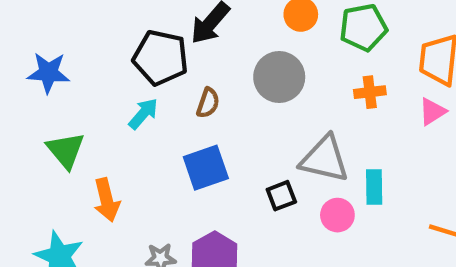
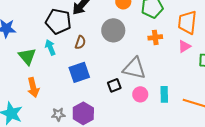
cyan arrow: (143, 114) -> (50, 47), turned -63
green triangle: (66, 150) -> (27, 56), moved
cyan rectangle: (374, 187) -> (164, 94), moved

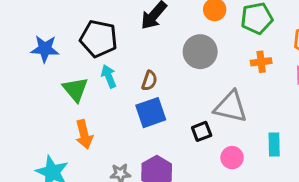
black pentagon: (58, 21) -> (99, 39), moved
brown semicircle: (80, 42) -> (149, 81), moved
pink circle: (140, 94) -> (232, 158), moved

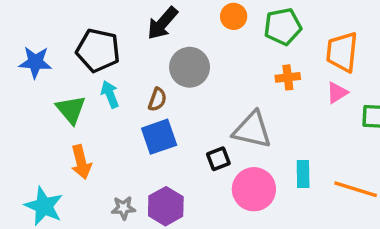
gray circle: (200, 52) -> (190, 67), moved
pink circle: (232, 158) -> (254, 189), size x1.6

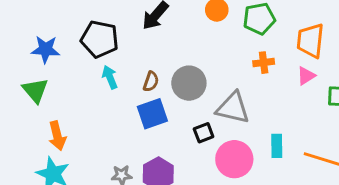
gray circle: (190, 67) -> (189, 83), moved
green triangle: (71, 110) -> (35, 90), moved
orange arrow: (81, 162) -> (57, 136), moved

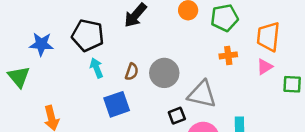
green triangle: (35, 90) -> (19, 77), moved
blue square: (152, 114) -> (117, 104), moved

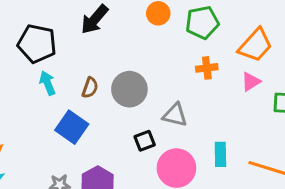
orange trapezoid: (268, 37) -> (255, 45), turned -144
gray triangle: (202, 94) -> (175, 115), size x0.7
blue square: (117, 104) -> (72, 127), turned -36

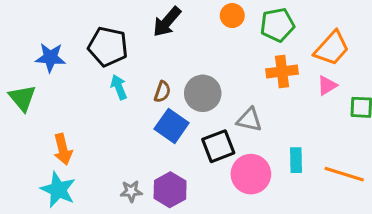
orange cross: (207, 68) -> (282, 72), size x1.4
blue square: (72, 127) -> (172, 126), moved
black square: (145, 141) -> (218, 146), size x1.5

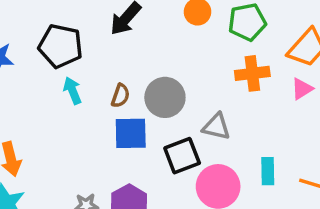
blue square: (172, 126) -> (131, 133), turned -36

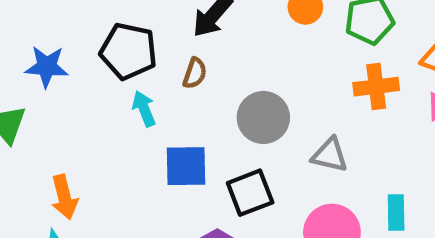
brown semicircle: (120, 96) -> (195, 73), moved
blue square: (131, 133) -> (186, 166), moved
black square: (182, 156) -> (250, 193), moved

